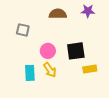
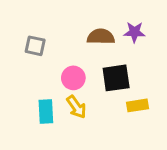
purple star: (88, 11) -> (134, 32), moved
brown semicircle: (58, 14) -> (101, 37), moved

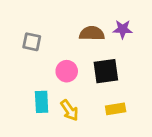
yellow rectangle: (137, 105) -> (116, 109), moved
yellow arrow: (76, 107) -> (69, 110), moved

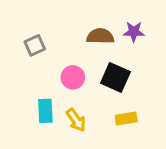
gray square: (32, 42) -> (35, 45), turned -36
black square: (106, 71) -> (115, 77), turned 32

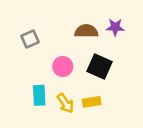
yellow rectangle: (126, 119) -> (92, 102), moved

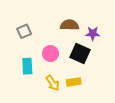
purple star: (115, 27) -> (93, 33), moved
cyan rectangle: (39, 95) -> (27, 66), moved

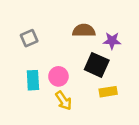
pink circle: (50, 54) -> (58, 76), moved
yellow rectangle: (74, 82) -> (108, 92), moved

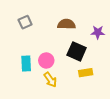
gray square: (29, 38) -> (25, 22), moved
purple star: (112, 41) -> (98, 32), moved

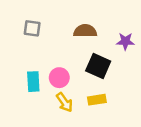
gray square: (25, 22) -> (32, 28), turned 32
yellow rectangle: (86, 73) -> (97, 100), moved

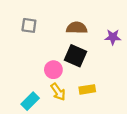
black square: (98, 66) -> (76, 56), moved
cyan rectangle: (33, 82) -> (30, 101), moved, turned 48

